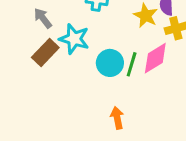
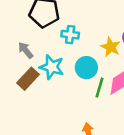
cyan circle: (110, 63) -> (86, 68), moved

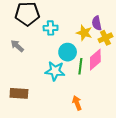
cyan star: (52, 67) -> (55, 71), moved
brown rectangle: (28, 79) -> (19, 93), moved, turned 60

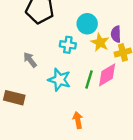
cyan cross: (51, 28) -> (68, 45), moved
gray arrow: (17, 46) -> (30, 60), moved
cyan circle: (68, 52) -> (87, 24), moved

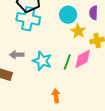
purple semicircle: (116, 34) -> (93, 13), moved
cyan cross: (68, 45) -> (28, 19), moved, size x1.6
gray arrow: (30, 60) -> (17, 55), moved, turned -56

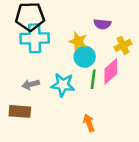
purple semicircle: (93, 13) -> (102, 24), moved, turned -72
cyan circle: (68, 15) -> (85, 57), moved
yellow star: (78, 31) -> (78, 41), moved

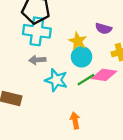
pink diamond: (111, 71) -> (104, 75), turned 40
green line: (93, 79) -> (86, 80), turned 42
gray arrow: (31, 84) -> (37, 60), moved

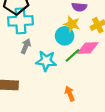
yellow star: (78, 41) -> (72, 24), moved
gray arrow: (37, 60) -> (26, 46), turned 128

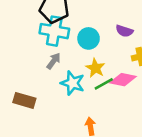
yellow star: (72, 24) -> (95, 68), moved
cyan circle: (65, 36) -> (89, 38), moved

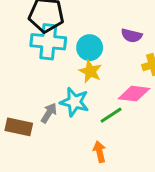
gray arrow: (54, 61) -> (49, 113), moved
yellow star: (95, 68) -> (90, 71), moved
green line: (104, 84) -> (111, 115), moved

